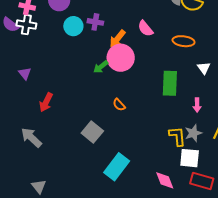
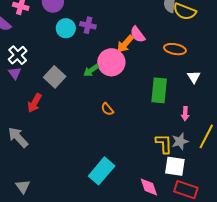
white cross: (26, 25) -> (18, 55), moved, turned 36
orange arrow: (118, 39) -> (125, 44), moved
gray square: (92, 132) -> (55, 77), moved

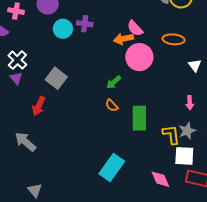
orange arrow: (125, 44) -> (123, 39), turned 42
pink circle: (111, 62) -> (139, 57), moved
green arrow: (91, 70) -> (114, 82), moved
green rectangle: (159, 90) -> (139, 118), moved

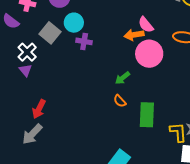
purple cross: (85, 24) -> (84, 41), moved
gray square: (56, 78) -> (50, 33), moved
red arrow: (39, 106) -> (39, 109), moved
gray arrow: (25, 142) -> (32, 134), turned -90

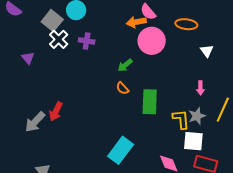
purple cross: (84, 41) -> (87, 41), moved
white cross: (27, 52) -> (59, 39), moved
red arrow: (39, 109) -> (56, 111), moved

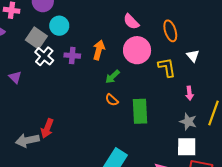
orange arrow: (136, 22) -> (99, 50), moved, turned 120
orange ellipse: (186, 24) -> (170, 31), turned 70
gray star: (197, 116) -> (188, 122), turned -30
yellow L-shape: (181, 119) -> (167, 67), moved
gray arrow: (35, 122) -> (27, 140), turned 40

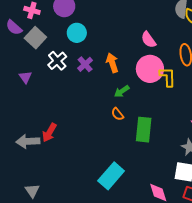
gray square: (36, 38) -> (35, 38), moved
orange arrow: (99, 50) -> (112, 63), turned -42
purple cross: (72, 56) -> (85, 64), turned 35
yellow L-shape: (167, 67) -> (168, 77), moved

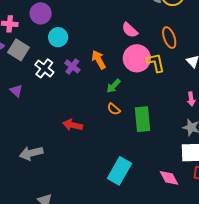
red arrow: (49, 132) -> (73, 125), moved, turned 84

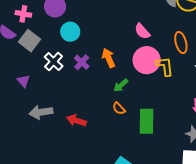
gray arrow: (31, 153) -> (41, 112), moved

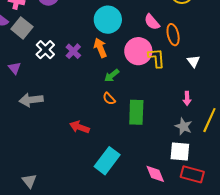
pink semicircle: (142, 31) -> (152, 22), moved
cyan circle: (70, 32) -> (108, 20), moved, size x1.4
red arrow: (76, 121) -> (80, 127), moved

